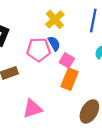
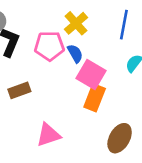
pink pentagon: (39, 50) -> (49, 46), moved
pink square: (67, 60) -> (91, 74), size x1.5

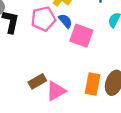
brown rectangle: (19, 90) -> (37, 81), moved
orange rectangle: (95, 98) -> (93, 84), moved

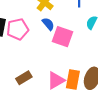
pink pentagon: (43, 19) -> (18, 29), moved
pink triangle: (56, 91) -> (56, 80), moved

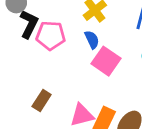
brown rectangle: (24, 78) -> (42, 100), turned -42

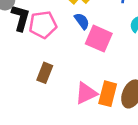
brown rectangle: (42, 100) -> (45, 73), moved

